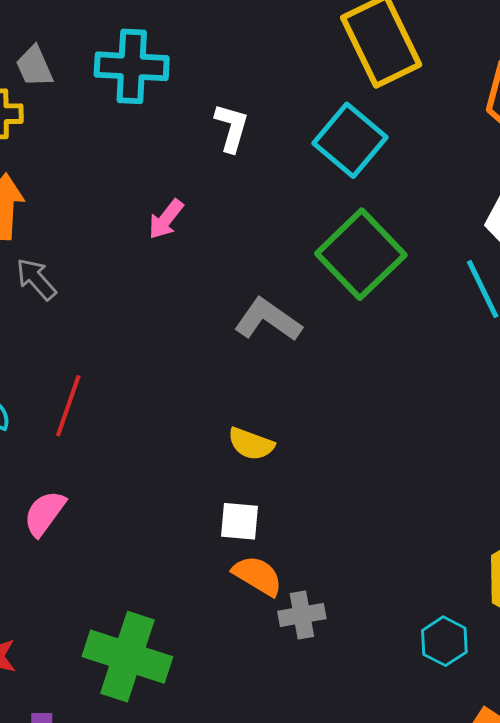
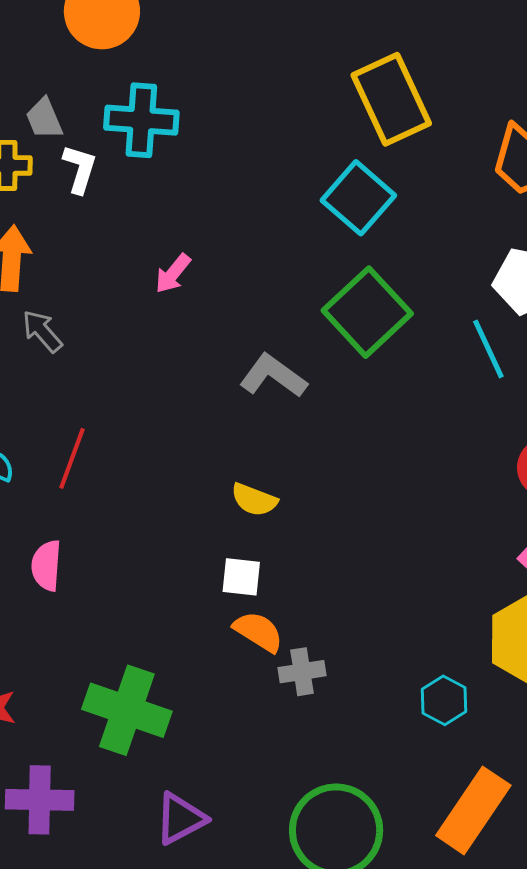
white L-shape: (232, 128) -> (80, 169), moved
pink semicircle: (45, 513) -> (46, 566), turned -33

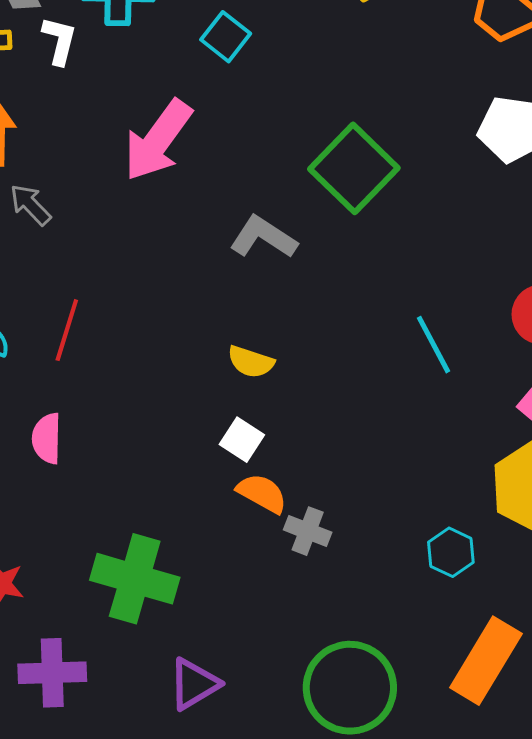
cyan square: (358, 198) -> (226, 37), moved, size x0.7
pink arrow: (173, 274) -> (158, 140), size x2.0
cyan line: (488, 349) -> (434, 345), moved
white square: (241, 577) -> (242, 440), turned 30
gray cross: (302, 672) -> (308, 531), turned 33

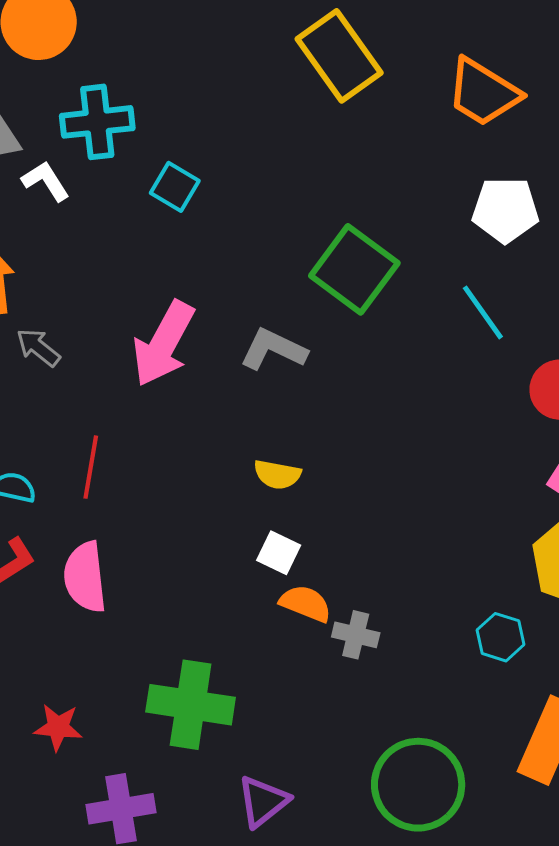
cyan square: (226, 37) -> (175, 187), moved
white L-shape: (59, 41) -> (46, 181), turned -39
pink arrow: (158, 140) -> (163, 344), moved
cyan line: (434, 345) -> (483, 312), moved
pink semicircle: (47, 438) -> (85, 577), size x1.4

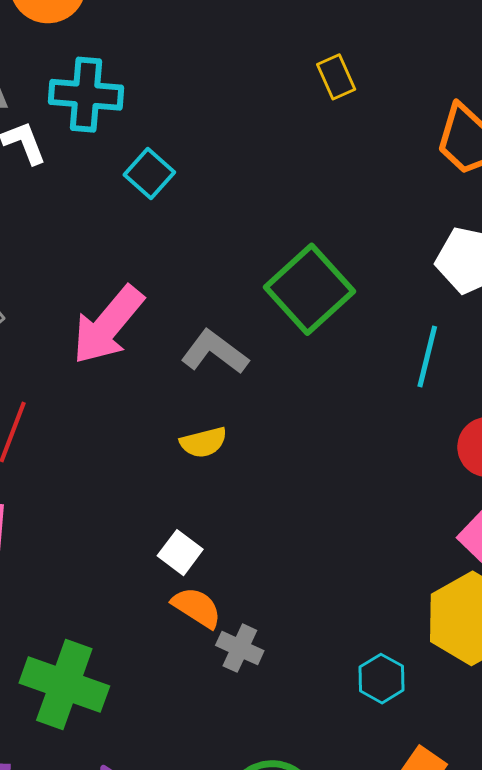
yellow rectangle: (339, 56) -> (336, 77), size x0.5
cyan line: (483, 312) -> (427, 356), turned 38
yellow semicircle: (277, 475) -> (203, 442), moved, turned -36

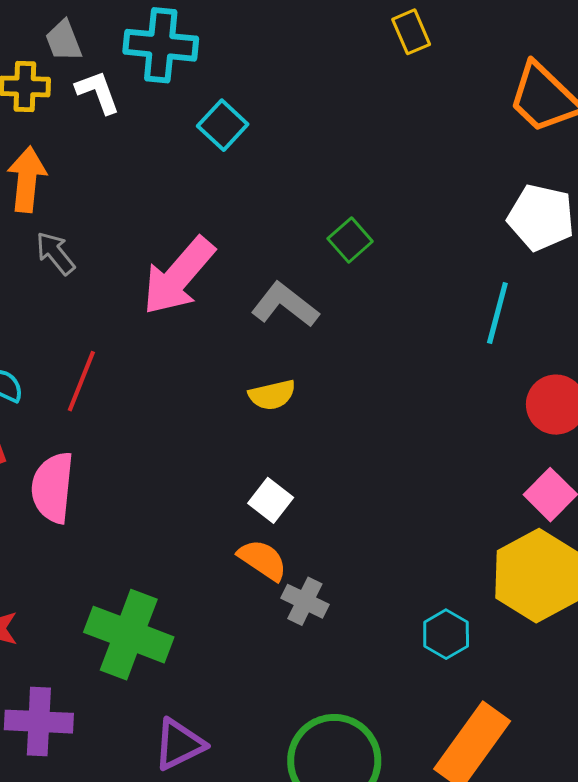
green square: (309, 289) -> (350, 240), moved, size x0.5
white square: (180, 553) -> (271, 500), moved

